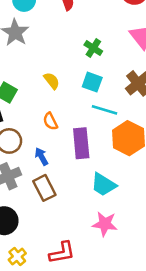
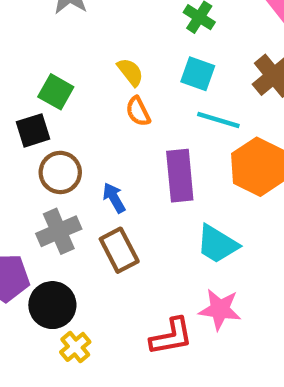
orange semicircle: (50, 121) -> (138, 111), moved
red L-shape: (62, 253) -> (171, 336), moved
yellow cross: (17, 256) -> (75, 347), moved

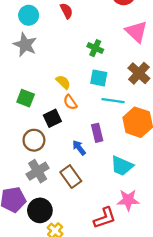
black square: (33, 130) -> (52, 118), moved
purple rectangle: (180, 176) -> (97, 133), size x0.7
blue arrow: (114, 198) -> (79, 148), moved

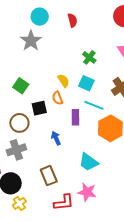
yellow semicircle: (63, 82) -> (64, 81), moved
purple rectangle: (97, 133) -> (75, 117), moved
brown rectangle: (71, 177) -> (49, 176), moved

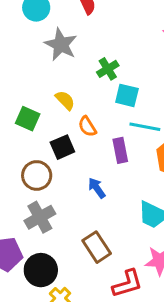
gray star: (31, 41) -> (61, 45), moved
green cross: (89, 57) -> (108, 69), moved, turned 32
yellow semicircle: (64, 81) -> (65, 100), moved

